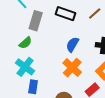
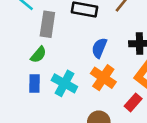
cyan cross: (25, 67) -> (64, 83), moved
blue rectangle: (33, 87) -> (35, 83), moved

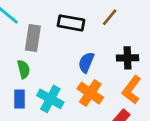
green semicircle: (38, 55) -> (24, 69), turned -54

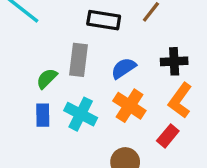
gray rectangle: (33, 38) -> (78, 60), moved
blue semicircle: (86, 62) -> (124, 68), turned 35
green semicircle: (24, 69) -> (47, 79), turned -120

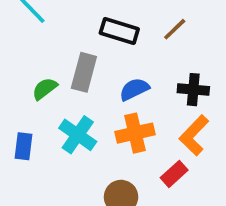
orange cross: (129, 106) -> (135, 133), turned 36
blue rectangle: (43, 115) -> (24, 146), moved

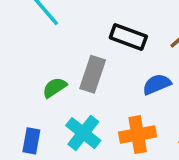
blue semicircle: (134, 89) -> (157, 84), moved

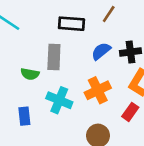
green semicircle: (55, 88) -> (30, 74), turned -120

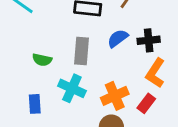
gray rectangle: (54, 57) -> (82, 51), moved
orange cross: (98, 90) -> (115, 96), moved

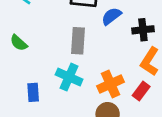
blue semicircle: (118, 38) -> (111, 16), moved
green semicircle: (42, 60) -> (19, 43), moved, turned 30

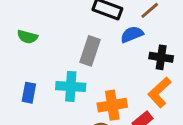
green semicircle: (19, 43) -> (27, 37), turned -42
cyan cross: (69, 77) -> (71, 86), turned -35

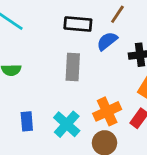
cyan cross: (71, 86) -> (67, 124), moved, turned -36

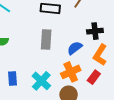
blue semicircle: (107, 41) -> (75, 48), moved

